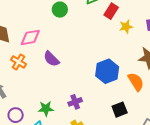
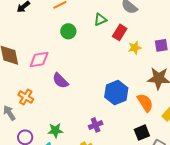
orange cross: (19, 62) -> (26, 97), moved
purple cross: (75, 102) -> (96, 125), moved
black square: (120, 110) -> (142, 133), moved

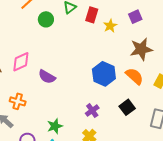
green circle: (68, 31) -> (46, 19), moved
black square: (142, 133) -> (127, 107), moved

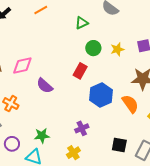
red rectangle: (92, 15) -> (80, 71), moved
green circle: (46, 19) -> (93, 48), moved
black square: (127, 107) -> (119, 145), moved, turned 35

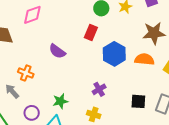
pink diamond: (22, 65) -> (32, 15), moved
orange semicircle: (130, 104) -> (144, 59), turned -42
yellow cross: (73, 153) -> (94, 114), turned -32

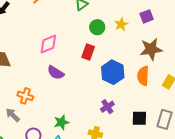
pink diamond: (32, 15) -> (48, 44), moved
orange semicircle: (144, 59) -> (143, 76), turned -90
purple cross: (99, 89) -> (107, 107), moved

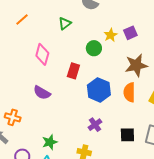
yellow star: (121, 24) -> (111, 35), moved
green circle: (97, 27) -> (94, 48), moved
pink diamond: (48, 44) -> (42, 54), moved, turned -50

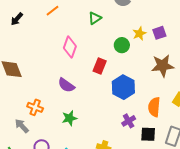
orange semicircle: (129, 92) -> (154, 107), moved
purple cross: (95, 125) -> (129, 121), moved
green star: (50, 142) -> (69, 118), moved

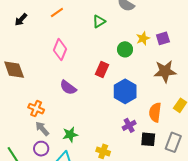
pink diamond: (70, 47) -> (60, 50), moved
green star: (69, 118) -> (70, 135), moved
gray arrow: (22, 126) -> (42, 129), moved

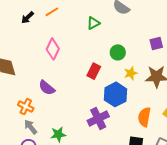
black arrow: (21, 20) -> (28, 18), moved
yellow star: (143, 38) -> (131, 73), moved
purple semicircle: (68, 88) -> (47, 88), moved
purple cross: (129, 125) -> (98, 119), moved, size x1.5

